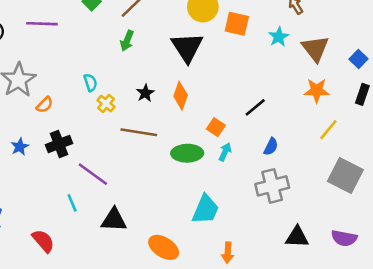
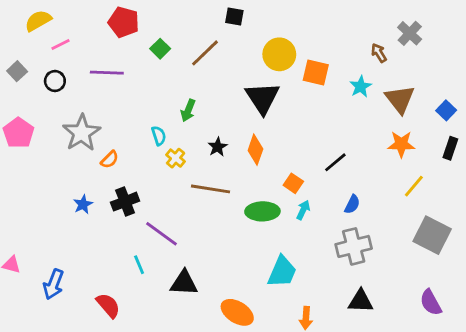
green arrow: (127, 41) -> (188, 110), moved
black triangle: (297, 237) -> (361, 301), moved
purple semicircle: (344, 238) -> (431, 303), turned 50

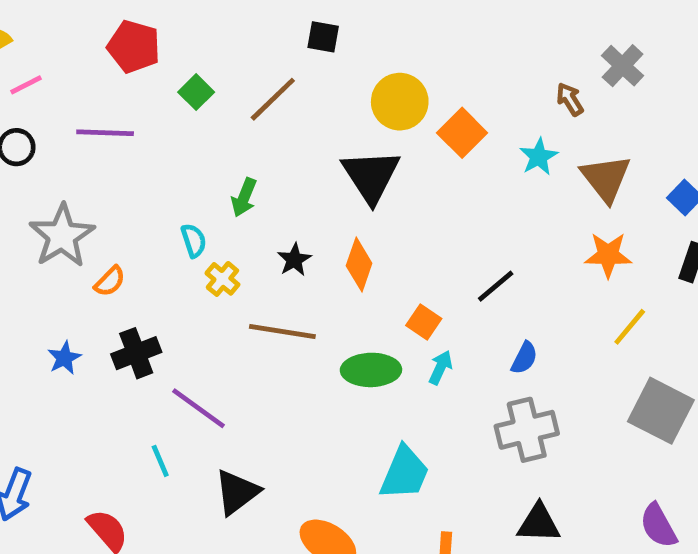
orange square: (316, 73) -> (462, 133), turned 32
black triangle: (184, 283) -> (237, 492), turned -40

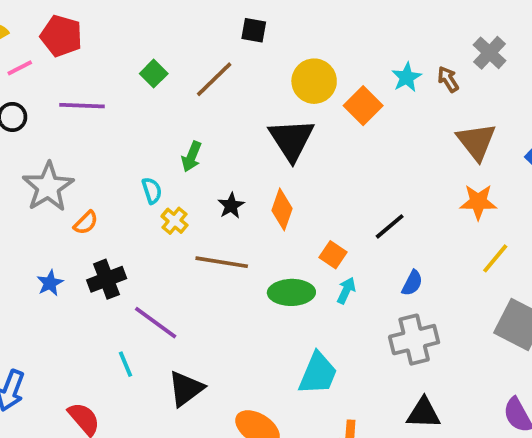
red pentagon: (134, 47) -> (61, 36), moved
cyan star: (539, 157) -> (407, 77), moved

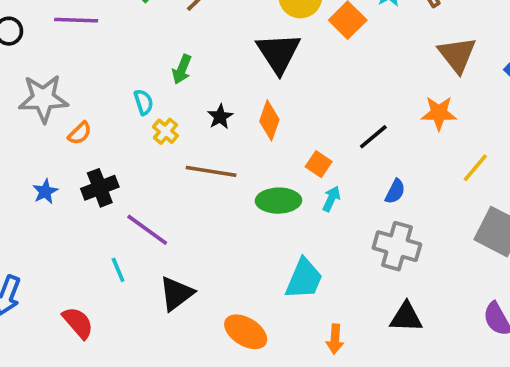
gray star: (48, 187) -> (43, 98), turned 30
orange star: (478, 202) -> (439, 113), moved
gray cross: (414, 340) -> (397, 246), turned 30

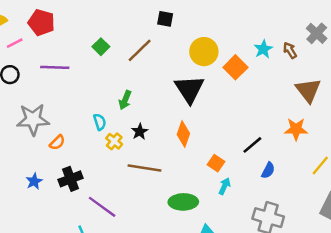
black star: (220, 117) -> (140, 132), moved
blue semicircle: (395, 191) -> (268, 170), moved
green ellipse: (278, 201) -> (183, 202), moved

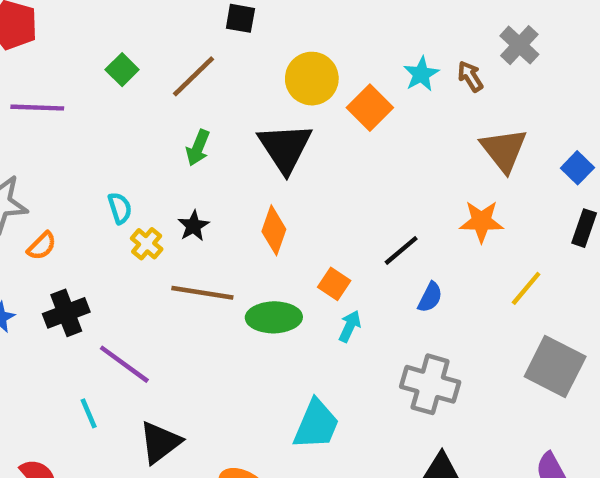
green arrow: (125, 100) -> (198, 148), moved
green ellipse: (183, 202) -> (274, 317), moved

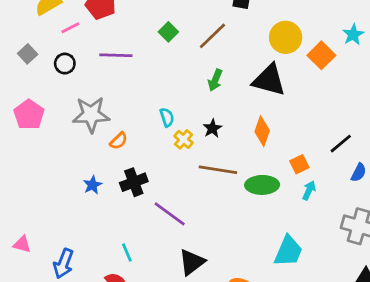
black triangle: (285, 148) -> (269, 80), turned -42
orange square: (334, 284) -> (299, 164), turned 30
cyan line: (89, 413) -> (127, 253), moved

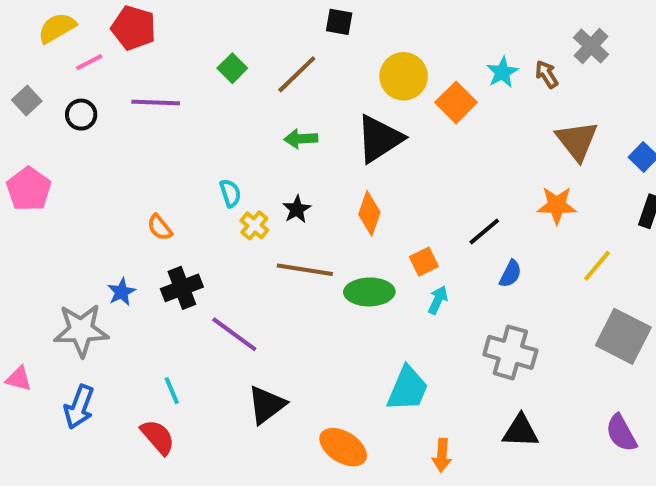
green arrow: (215, 80) -> (301, 139), turned 65
black triangle: (269, 80) -> (379, 139), turned -48
gray star: (91, 115) -> (81, 330), moved
orange semicircle: (119, 141) -> (160, 227), turned 96

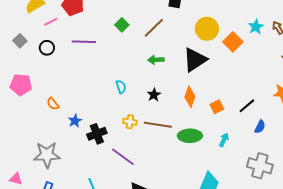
pink pentagon: (29, 189) -> (21, 85), turned -30
yellow cross: (254, 225) -> (130, 122), moved, turned -32
orange semicircle: (160, 227) -> (53, 104), moved
orange square: (424, 262) -> (217, 107), moved
blue star: (121, 292) -> (75, 121), moved

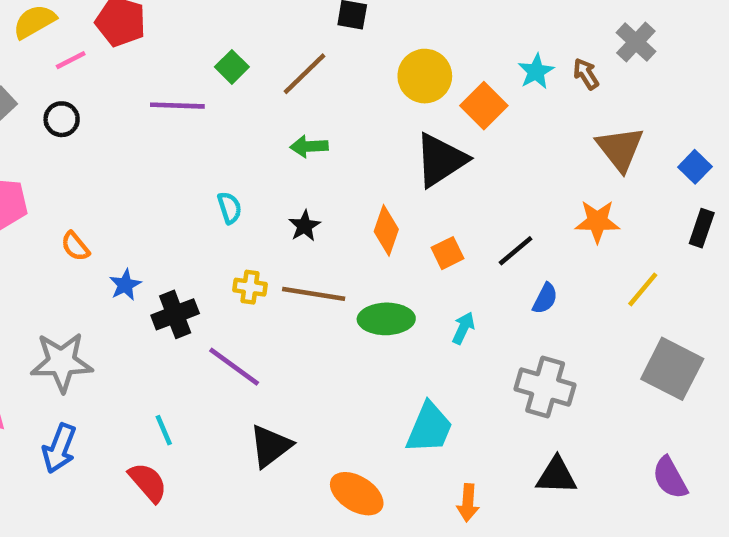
purple line: (84, 42) -> (177, 106), moved
black triangle: (195, 60) -> (441, 160), moved

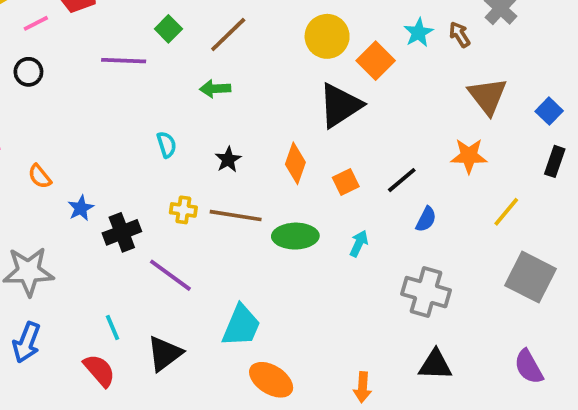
green arrow: (309, 146) -> (215, 89), moved
cyan trapezoid: (429, 428) -> (241, 326), moved
black triangle: (270, 446) -> (165, 354), moved

